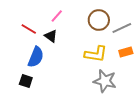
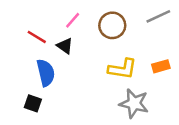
brown circle: (99, 20) -> (112, 25), moved
gray line: (122, 28) -> (158, 16), moved
blue semicircle: (36, 57) -> (46, 73), turned -35

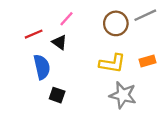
brown circle: (112, 25) -> (116, 23), moved
red line: (37, 37) -> (34, 34), turned -54
black square: (33, 103) -> (57, 95), moved

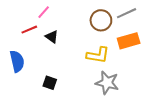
pink line: (66, 19) -> (44, 12), moved
orange rectangle: (148, 61) -> (129, 41), moved, size x1.5
blue semicircle: (42, 67) -> (17, 61), moved

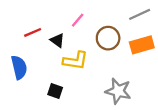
pink line: (44, 12) -> (78, 20), moved
brown circle: (101, 20) -> (108, 38), moved
yellow L-shape: (98, 55) -> (75, 61), moved

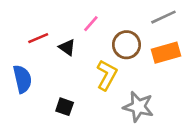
yellow L-shape: (75, 61) -> (107, 75), moved, turned -70

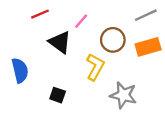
red line: (38, 38) -> (40, 14), moved
black triangle: (67, 47) -> (60, 42), size x1.5

